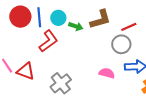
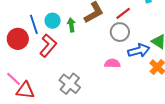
red circle: (20, 17) -> (18, 39), moved
green arrow: (76, 26) -> (71, 25), turned -104
red triangle: (26, 71) -> (25, 90), moved

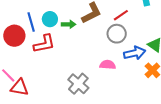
green arrow: (71, 25) -> (69, 24), turned 96
red L-shape: (48, 46) -> (44, 44), turned 35
gray cross: (70, 84) -> (78, 84), moved

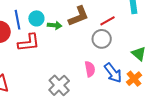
blue arrow: (135, 53) -> (113, 73), moved, turned 60
pink semicircle: (108, 65) -> (90, 69), turned 70

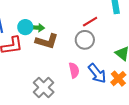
brown L-shape: (78, 16) -> (47, 41), moved, turned 40
cyan circle: (36, 18) -> (25, 27), moved

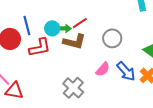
red line: (90, 22) -> (80, 23), moved
pink semicircle: (74, 70) -> (103, 69), turned 56

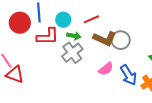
green arrow: (64, 28) -> (74, 36), moved
brown L-shape: (74, 42) -> (105, 39), moved
gray cross: (73, 88) -> (72, 53), moved

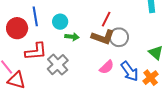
red line: (91, 19) -> (106, 19), moved, turned -35
red L-shape: (48, 36) -> (36, 51), moved
gray cross: (72, 53) -> (58, 65), moved

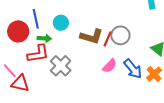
red line: (106, 19) -> (108, 39), moved
green arrow: (72, 37) -> (44, 38), moved
brown L-shape: (103, 37) -> (91, 37), moved

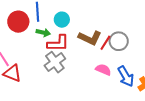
red L-shape: (38, 54) -> (58, 43), moved
pink semicircle: (110, 66) -> (103, 70), turned -119

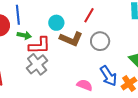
cyan circle: (62, 20) -> (56, 23), moved
red line: (105, 43) -> (89, 15), moved
pink semicircle: (103, 70) -> (85, 85), moved

